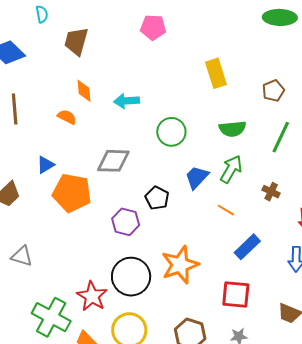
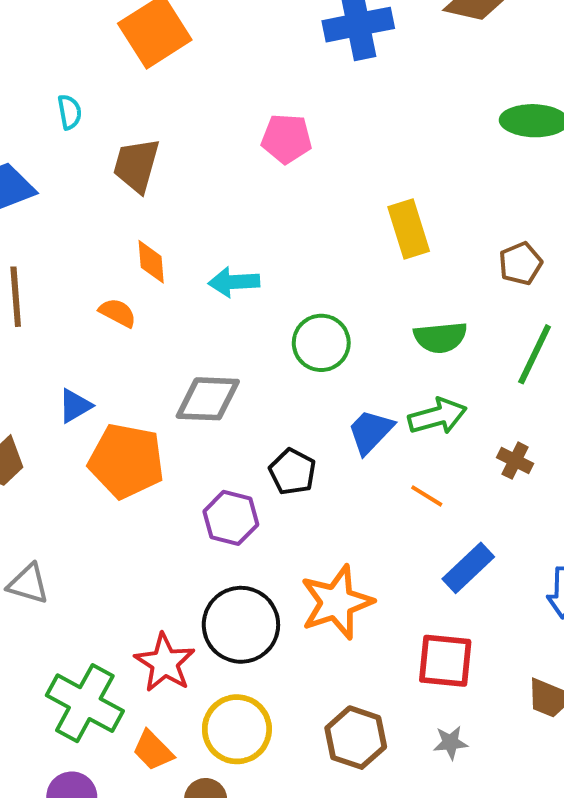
green arrow: (231, 169) -> (437, 416), turned 44

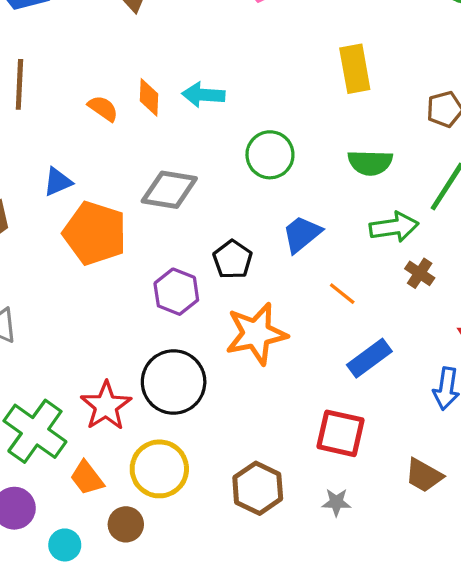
orange diamond: (151, 262) -> (149, 97), moved
green arrow: (437, 416) -> (394, 227), moved
orange star: (337, 602) -> (256, 334), moved

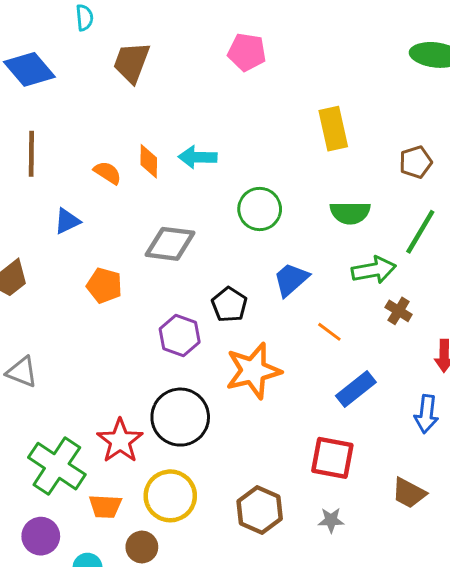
blue triangle: (58, 182) -> (67, 221), moved
orange pentagon: (95, 233) -> (104, 285), size x0.6
orange trapezoid: (87, 478) -> (105, 506), turned -48

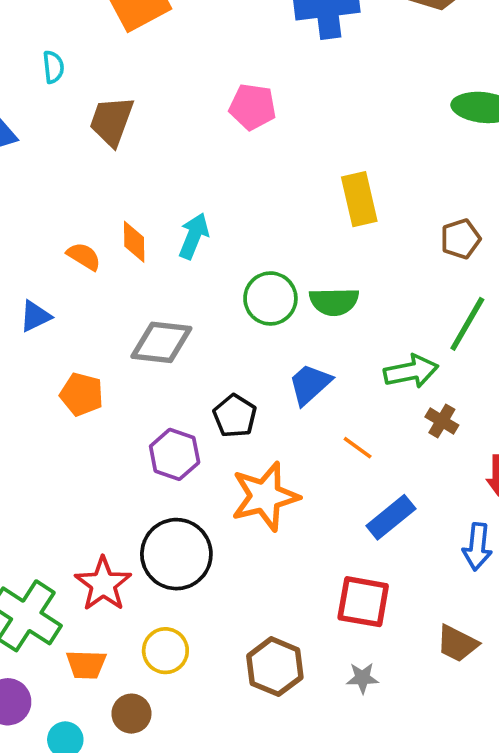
cyan arrow: (198, 157) -> (194, 236), turned 111
green semicircle: (350, 213) -> (334, 302), moved
yellow circle: (170, 496) -> (165, 651), size x0.7

